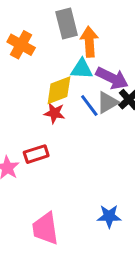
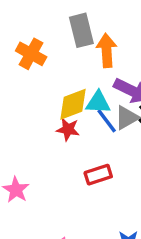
cyan triangle: (82, 69) -> (98, 102), moved
red rectangle: (36, 154) -> (98, 175), moved

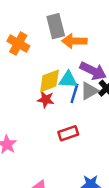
orange arrow: (107, 50) -> (74, 41), turned -85
blue line: (107, 121) -> (74, 93), turned 54

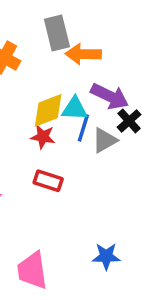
gray triangle: (89, 91) -> (104, 140), moved
red rectangle: (68, 133) -> (48, 181), moved, turned 36

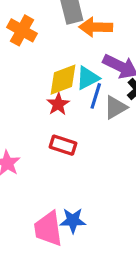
cyan triangle: (75, 109) -> (88, 78), turned -30
red star: (43, 137) -> (58, 104), turned 30
blue star: (106, 256) -> (73, 221), moved

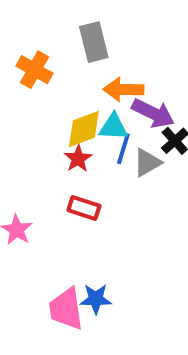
orange arrow: (96, 27) -> (123, 89), moved
cyan triangle: (88, 78) -> (114, 127), turned 30

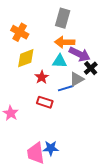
gray rectangle: (94, 42) -> (63, 18), moved, turned 30
yellow diamond: (84, 129) -> (26, 58), moved
blue line: (123, 149) -> (66, 88), moved, turned 56

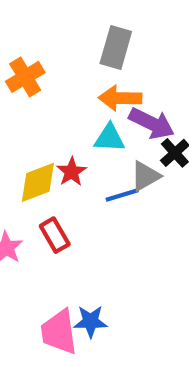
orange cross: (20, 32) -> (25, 77), turned 30
yellow diamond: (26, 58) -> (38, 182), moved
red rectangle: (45, 102) -> (55, 235), moved, turned 42

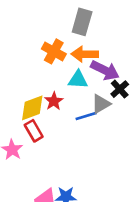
orange cross: (25, 77) -> (54, 51), moved, turned -30
red rectangle: (55, 235) -> (34, 131), moved

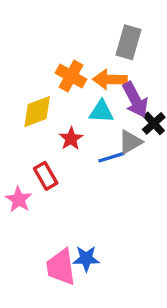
gray rectangle: (82, 22) -> (128, 42), moved
purple arrow: (105, 70) -> (135, 100), turned 36
yellow diamond: (32, 108) -> (37, 112), moved

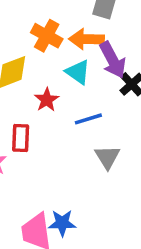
cyan triangle: (101, 112) -> (78, 72), turned 32
gray triangle: (130, 142) -> (107, 157), moved, turned -32
red rectangle: (46, 176) -> (21, 138), turned 32

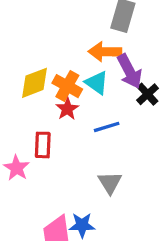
orange cross: (47, 36) -> (67, 86), moved
gray triangle: (107, 157) -> (110, 183), moved

